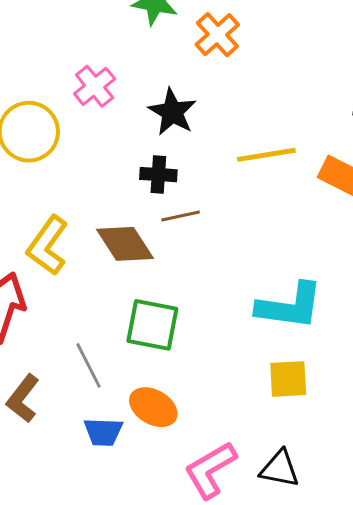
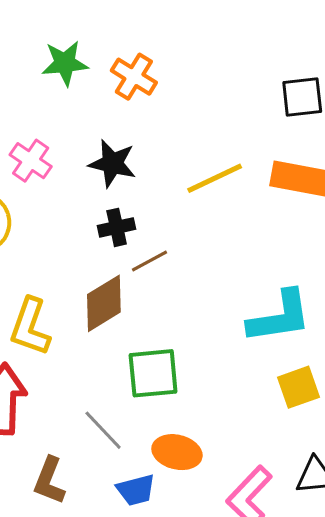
brown diamond: (125, 244) -> (104, 303), turned -72

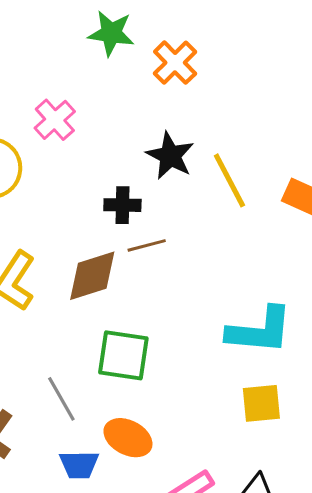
black star: (112, 163) -> (170, 156), moved
yellow line: (215, 178) -> (229, 180), turned 74

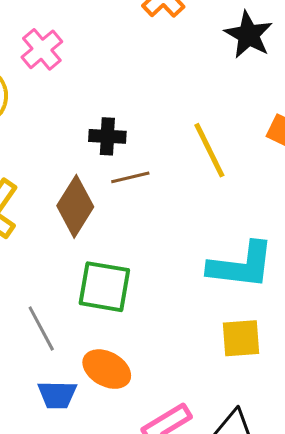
black star: (170, 156) -> (249, 35), moved
yellow line: (229, 180) -> (209, 150), moved
brown diamond: (92, 276) -> (75, 206), turned -42

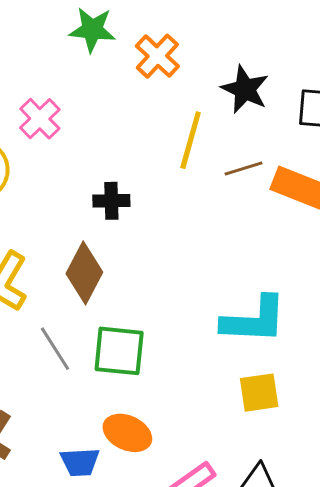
yellow line: (209, 150) -> (191, 140), moved, turned 46
brown line: (130, 177) -> (243, 169), moved
gray line: (41, 329) -> (55, 349), moved

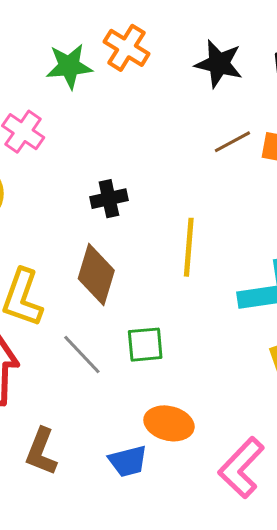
green star: (92, 30) -> (69, 66), moved
yellow line: (191, 140) -> (189, 247), moved
green square: (119, 351) -> (145, 345), size x0.7

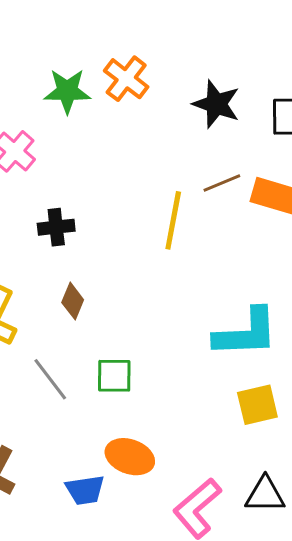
black cross: (109, 199) -> (56, 227), moved
yellow line: (189, 247) -> (173, 220), moved
brown diamond: (96, 274) -> (73, 301), size x0.6

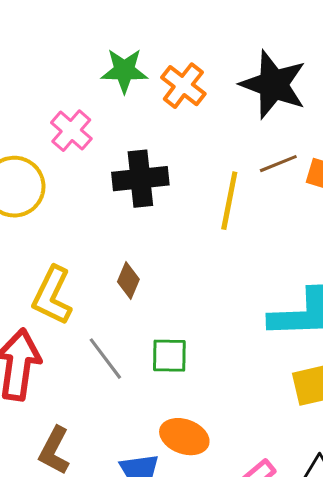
orange cross: (126, 79) -> (183, 86), moved
black star: (216, 104) -> (273, 85), size x1.4
black cross: (56, 227) -> (140, 179), moved, size x1.5

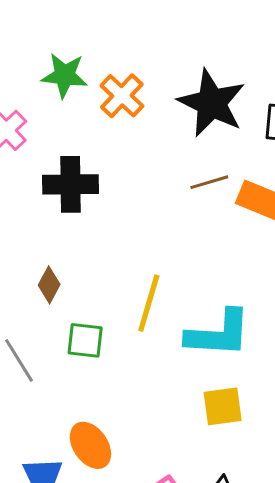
yellow line: (229, 201) -> (149, 303), moved
green square: (169, 356) -> (85, 340), moved
orange ellipse: (184, 437) -> (90, 445), turned 30

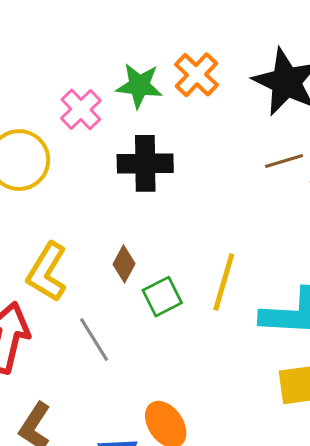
green star: (65, 75) -> (139, 86), moved
green square: (85, 340) -> (162, 297), moved, turned -33

